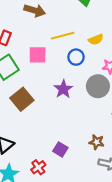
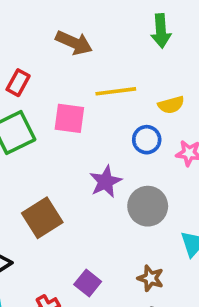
blue circle: (76, 57) -> (147, 140), moved
gray circle: (98, 86) -> (148, 206), moved
brown square: (22, 99) -> (42, 218), moved

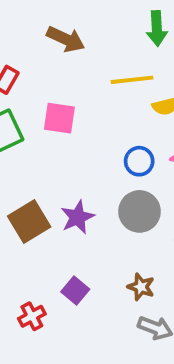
yellow line: (116, 91) -> (132, 80), moved
blue circle: (147, 140) -> (139, 161), moved
purple star: (106, 182) -> (77, 217), moved

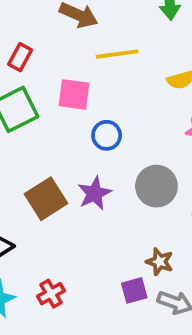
yellow line: (132, 80) -> (117, 54), moved
blue circle: (139, 161) -> (107, 135), moved
purple square: (75, 291) -> (134, 290), moved, turned 36

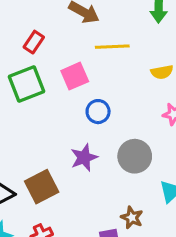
pink square: (74, 94) -> (75, 76), turned -36
brown square: (46, 199) -> (42, 187), moved

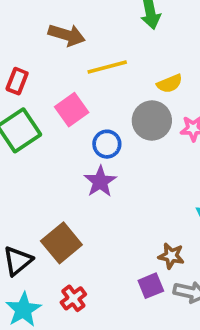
gray circle: (135, 156) -> (152, 120), moved
purple star: (84, 158) -> (100, 182), moved

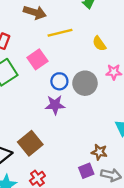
yellow semicircle: (170, 84) -> (99, 44), turned 77
gray circle: (152, 120) -> (85, 83), moved
purple star: (100, 182) -> (55, 105), turned 30

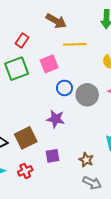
purple star: (55, 105) -> (56, 119), moved
purple square: (86, 171) -> (52, 156), moved

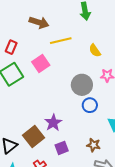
blue circle: (64, 88) -> (90, 105), moved
purple star: (56, 119) -> (53, 123), moved, turned -30

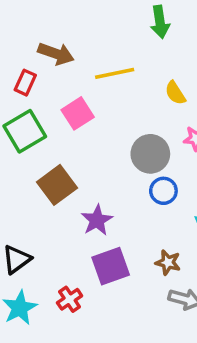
brown arrow: (39, 23) -> (56, 54), moved
brown square: (33, 136) -> (57, 185), moved
purple square: (62, 148) -> (111, 266), size x1.5

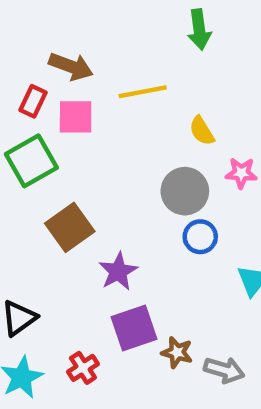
yellow semicircle: (175, 93) -> (202, 131), moved
pink square: (78, 113) -> (76, 117), moved, turned 32
brown star: (168, 262) -> (177, 352), moved

